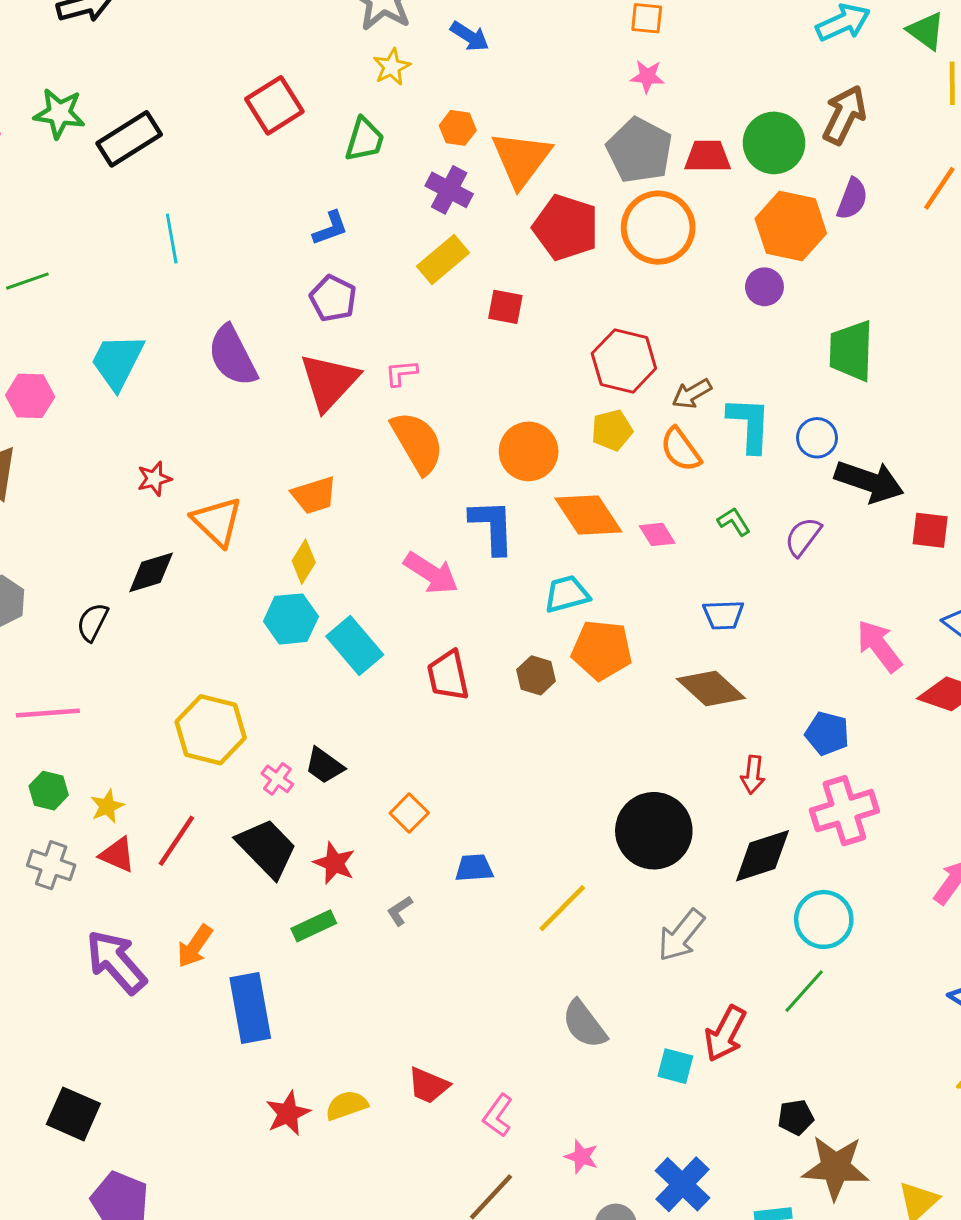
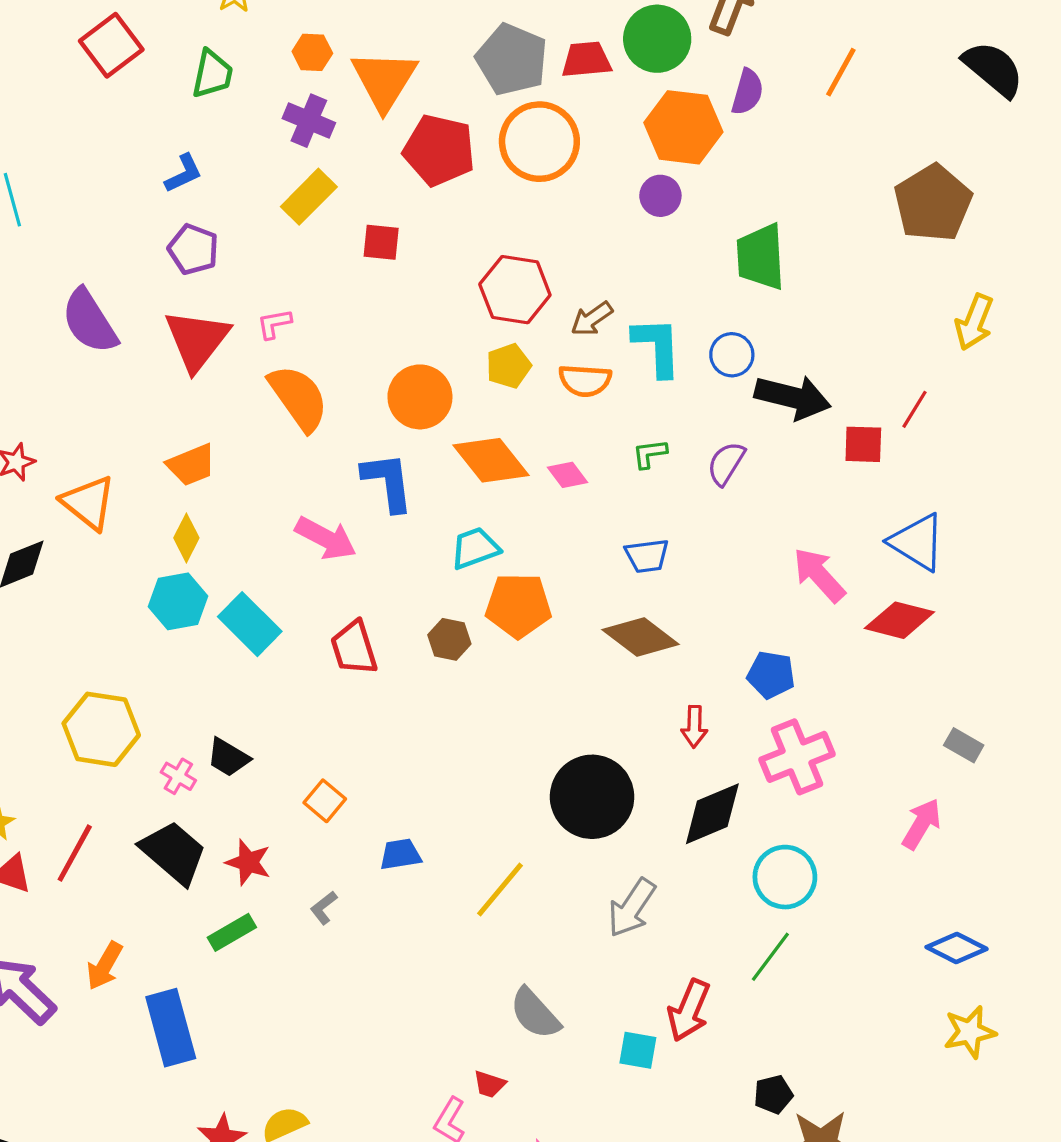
orange semicircle: (681, 450) -> (585, 381), turned -45
green L-shape: (734, 522) -> (650, 454), turned -60
red trapezoid: (428, 1085) -> (489, 1084), moved, size x0.7

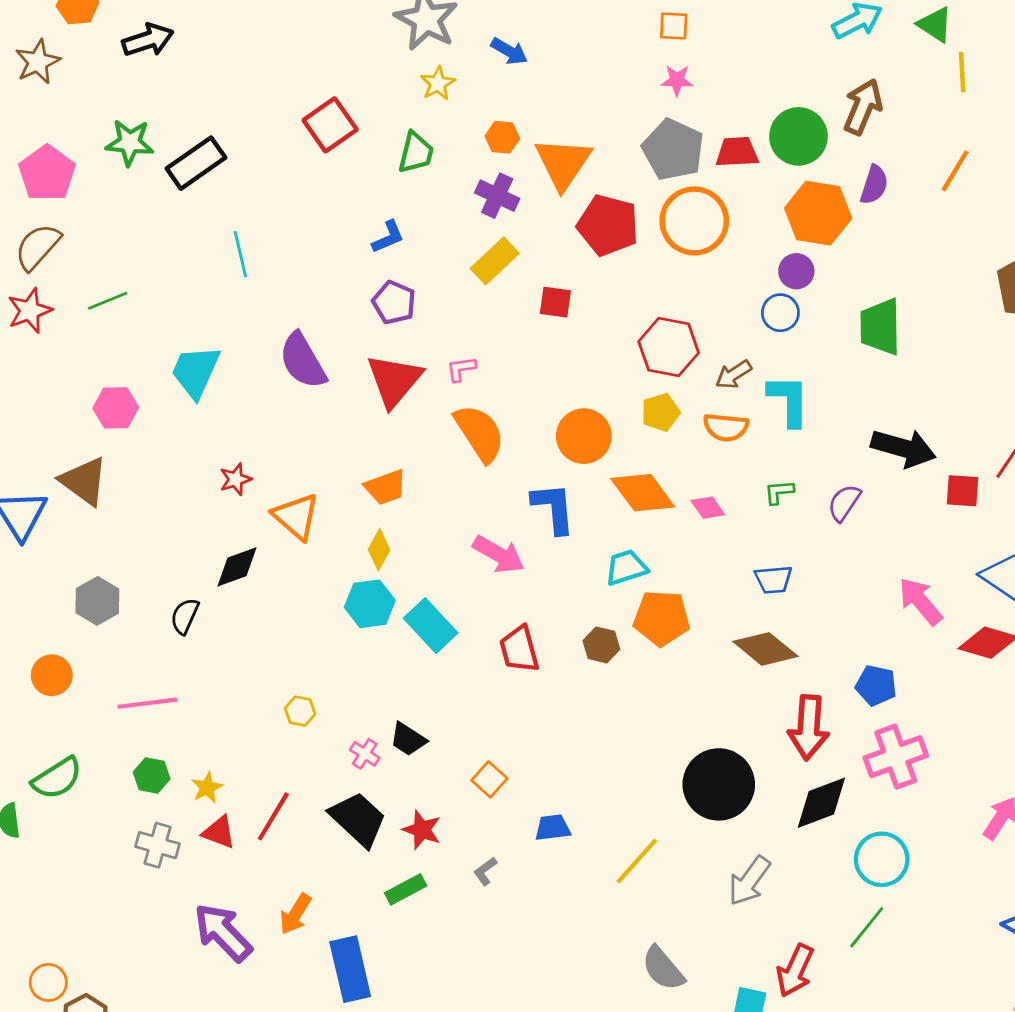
blue circle: (732, 355) -> (780, 313), moved
red arrow: (694, 727) -> (809, 727), size x1.8
yellow hexagon: (101, 729) -> (300, 711), size x0.5

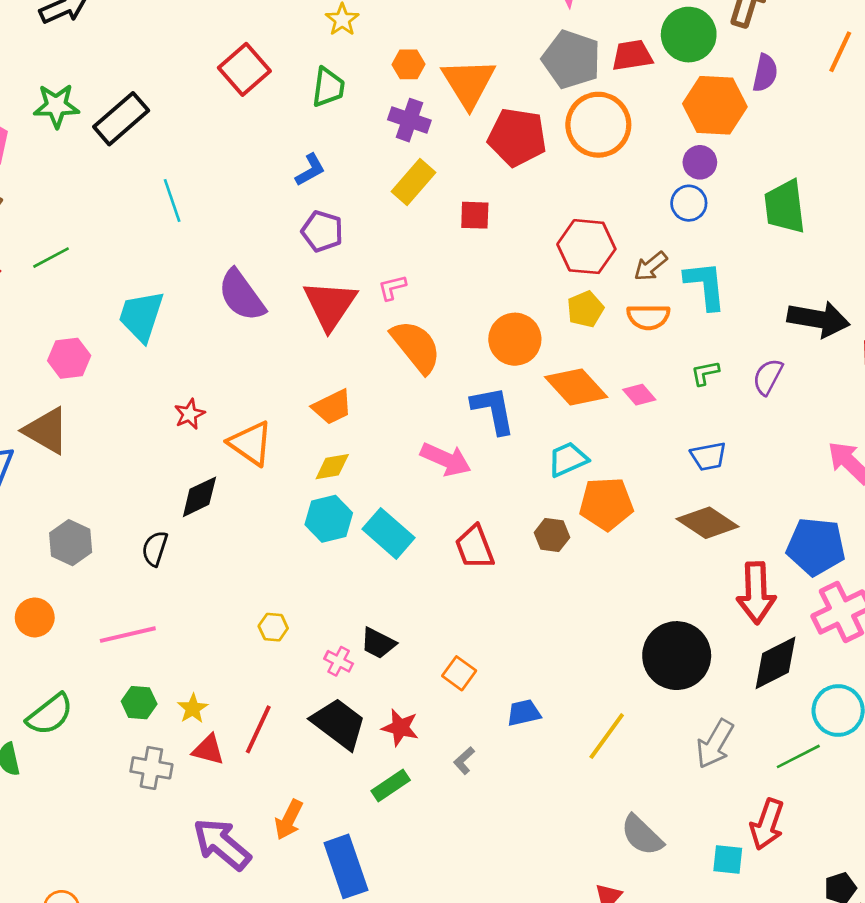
yellow diamond: (379, 550) -> (332, 467), turned 57
blue pentagon: (876, 685) -> (816, 546), size x1.5
green line: (867, 927) -> (798, 756), moved, turned 30

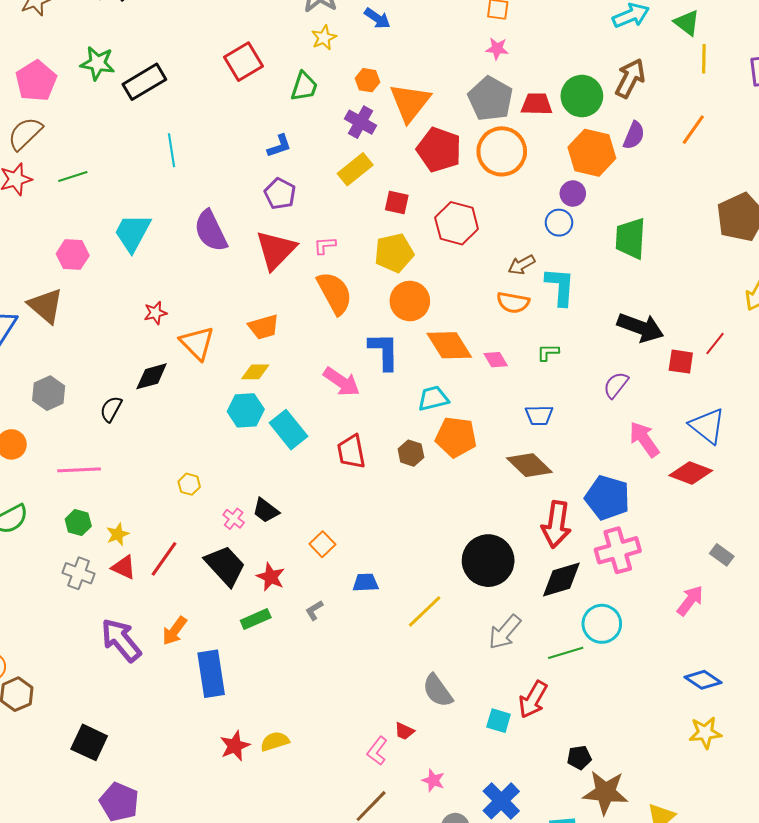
red hexagon: (586, 247) -> (457, 223), moved
yellow pentagon: (585, 309) -> (394, 253), moved, size x1.4
purple semicircle: (768, 377) -> (616, 385), moved

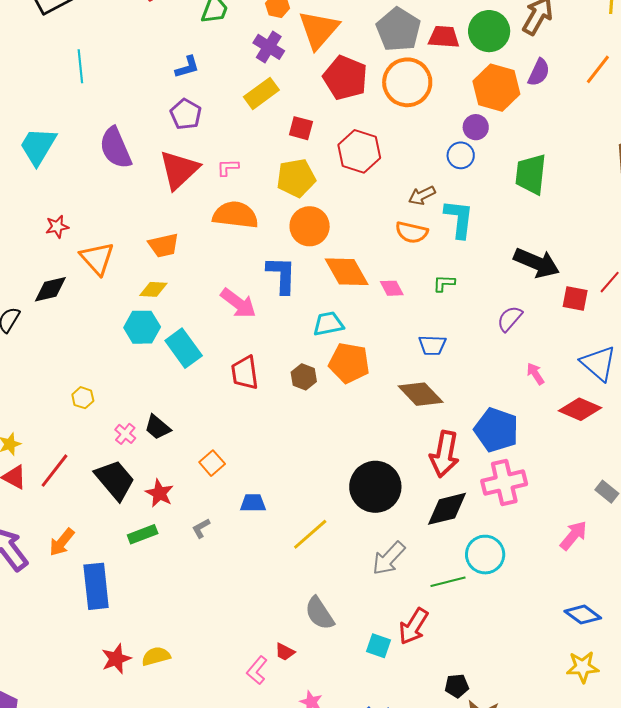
orange semicircle: (335, 293) -> (235, 215), turned -57
pink arrow: (644, 439) -> (535, 374), size x0.6

